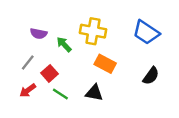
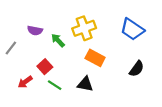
yellow cross: (93, 31) -> (84, 28), turned -30
gray line: (28, 63) -> (11, 48), moved

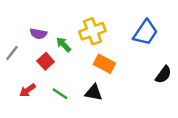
blue trapezoid: (132, 29) -> (145, 32), turned -90
red square: (45, 67) -> (46, 61), moved
black semicircle: (137, 69) -> (163, 75), moved

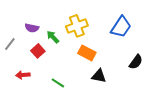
red arrow: (28, 90) -> (23, 75), turned 32
black triangle: (94, 93) -> (99, 76), moved
green line: (60, 94) -> (58, 83), moved

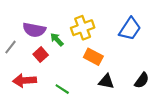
purple semicircle: (32, 28) -> (34, 30), size x1.5
black semicircle: (136, 62) -> (142, 80), moved
red arrow: (23, 75) -> (24, 80), size x1.5

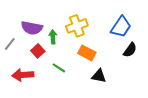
green arrow: (57, 40) -> (53, 37), turned 40
black semicircle: (142, 80) -> (130, 50), moved
green line: (62, 89) -> (59, 68), moved

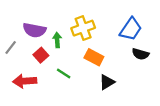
black semicircle: (130, 50) -> (141, 54), turned 70
black triangle: (99, 76) -> (107, 82), turned -42

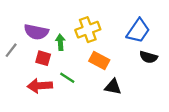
red square: (41, 55) -> (43, 58), turned -32
red arrow: (25, 81) -> (40, 86), moved
black triangle: (107, 82) -> (113, 87), turned 42

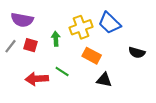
blue trapezoid: (138, 31) -> (109, 23), moved, turned 100
purple semicircle: (36, 32) -> (22, 20), moved
red square: (43, 58) -> (31, 45), moved

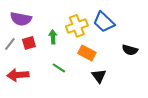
red square: (31, 45) -> (29, 43), turned -32
red arrow: (37, 79) -> (18, 75), moved
black triangle: (104, 80) -> (99, 76), turned 42

